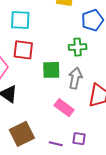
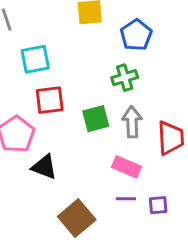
purple line: (56, 144) -> (126, 199), moved

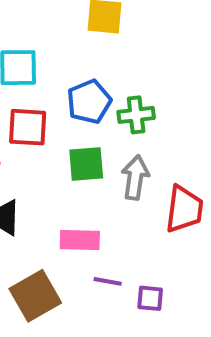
blue pentagon: (136, 35) -> (89, 102), moved
pink rectangle: (127, 167) -> (80, 240), moved, turned -32

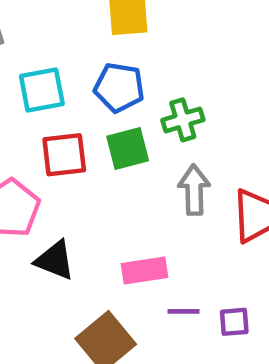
blue pentagon: (89, 102) -> (119, 87), moved, turned -30
green square: (86, 164) -> (128, 148), moved

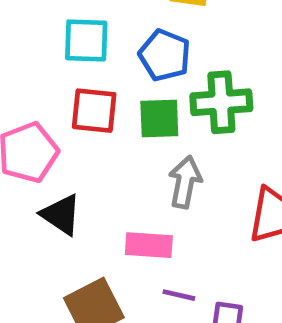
green cross: (183, 120) -> (221, 102), size x1.4
gray arrow: (194, 190) -> (185, 182), moved

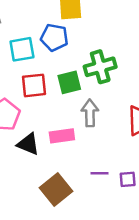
blue pentagon: (165, 55) -> (54, 37), moved
pink rectangle: (149, 245) -> (62, 136), moved

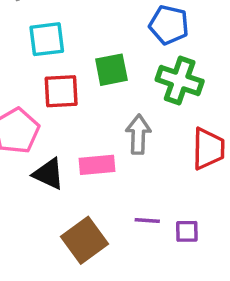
blue pentagon: (54, 37) -> (169, 25), moved
green cross: (100, 67) -> (180, 80), moved, turned 32
green square: (69, 82) -> (111, 70), moved

